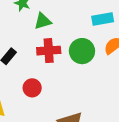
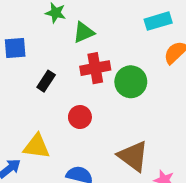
green circle: (82, 51) -> (131, 82), moved

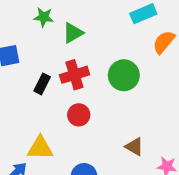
red cross: (95, 68) -> (74, 75), moved
brown triangle: (133, 156) -> (134, 147), size x0.6

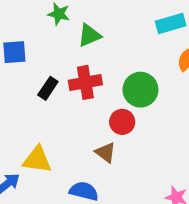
red circle: (79, 115) -> (122, 122), moved
brown triangle: (134, 147) -> (105, 152), moved

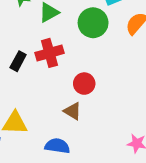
green circle: (140, 90) -> (93, 23), moved

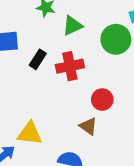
black rectangle: (18, 61) -> (38, 59), moved

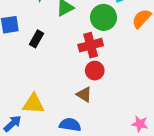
red cross: (70, 66) -> (91, 45), moved

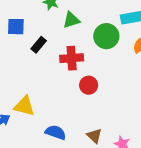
red cross: (91, 45) -> (72, 58), moved
brown triangle: (84, 94) -> (94, 136), moved

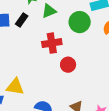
black rectangle: (39, 45) -> (22, 20), moved

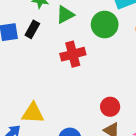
red circle: (68, 65) -> (110, 107), moved

